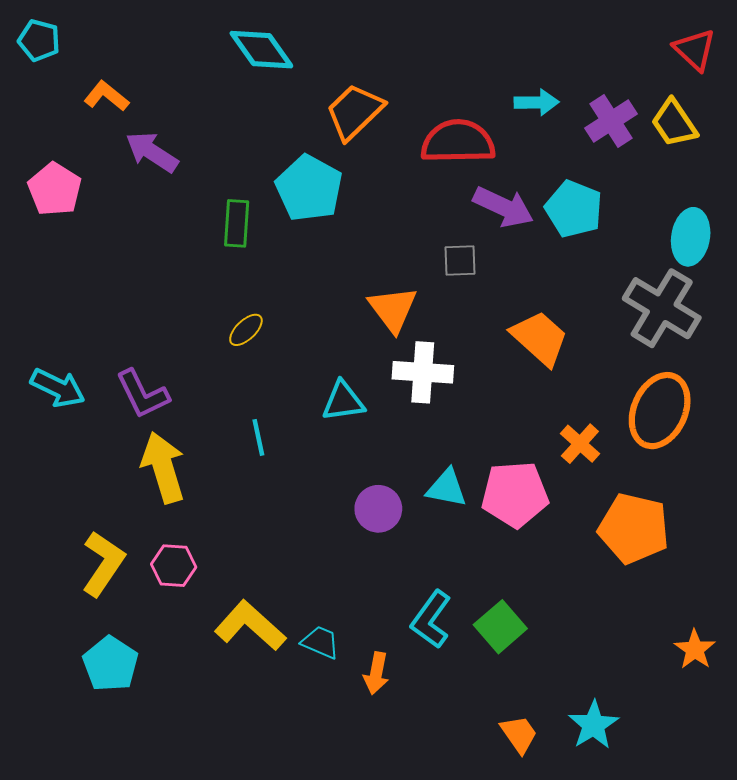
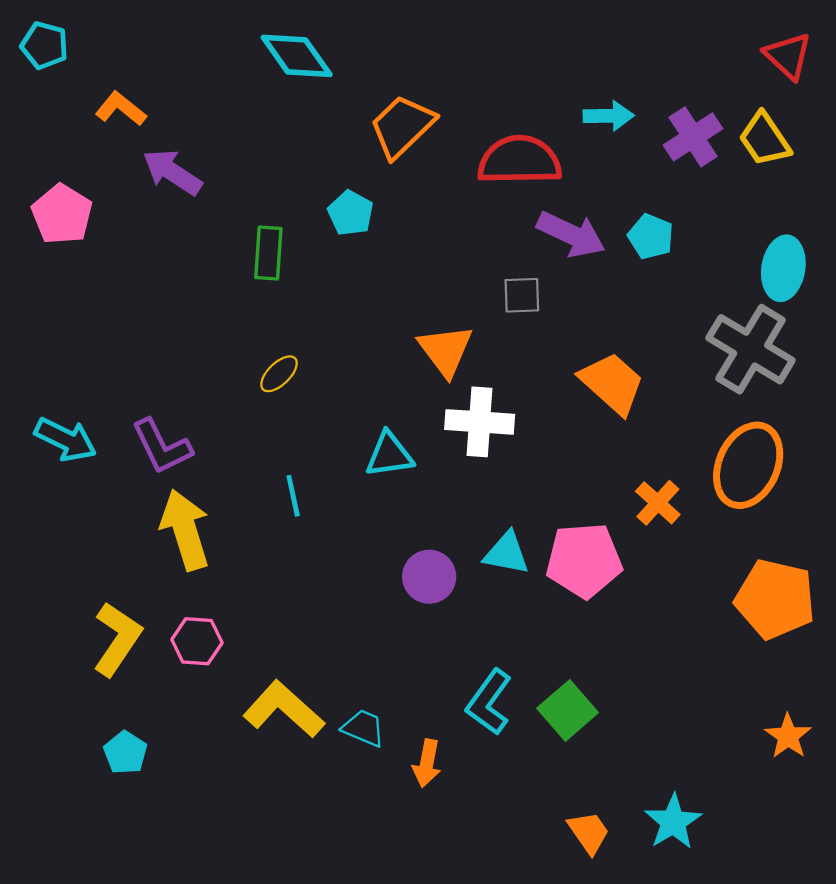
cyan pentagon: (309, 188) -> (351, 213), size x0.6
cyan pentagon: (574, 209) -> (651, 237), size x0.7
orange pentagon: (634, 528) -> (775, 599), moved
cyan pentagon: (110, 664) -> (125, 753), size x0.7

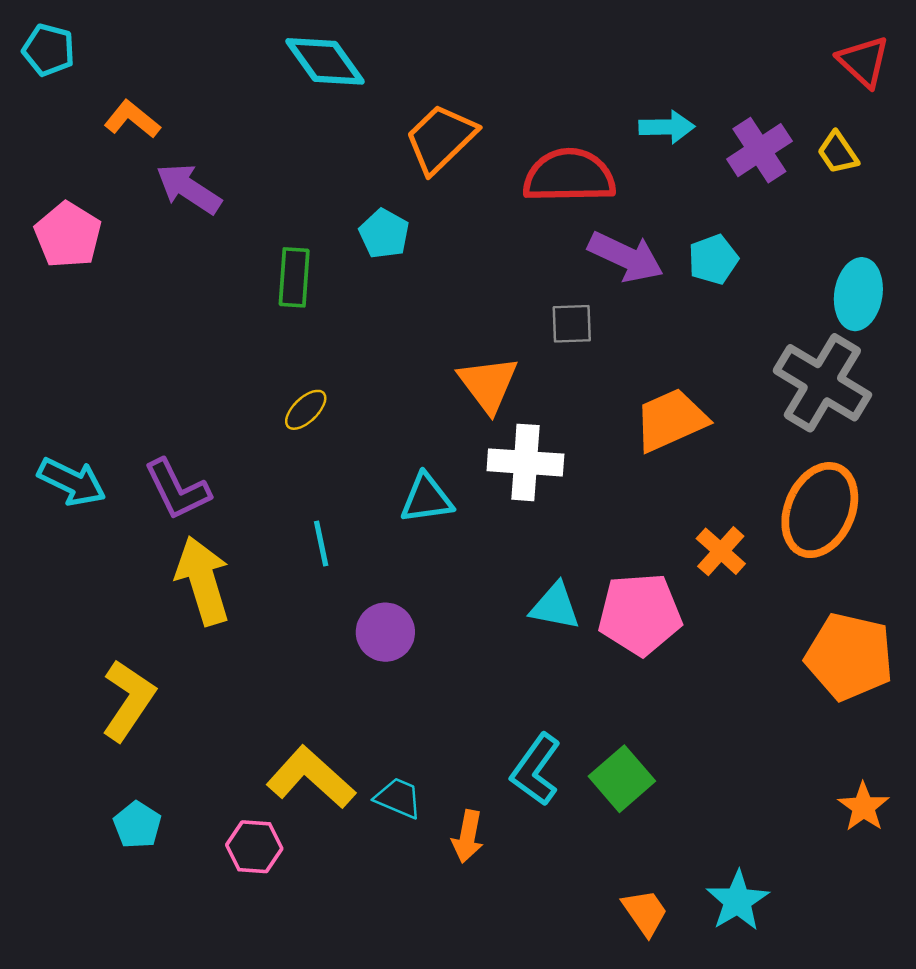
yellow trapezoid: (765, 139) -> (838, 153), size x0.7
cyan pentagon: (651, 237) -> (713, 259), turned 30
orange trapezoid: (612, 383) -> (671, 420), turned -66
purple circle: (429, 577) -> (385, 632), moved
pink hexagon: (197, 641) -> (254, 847), moved

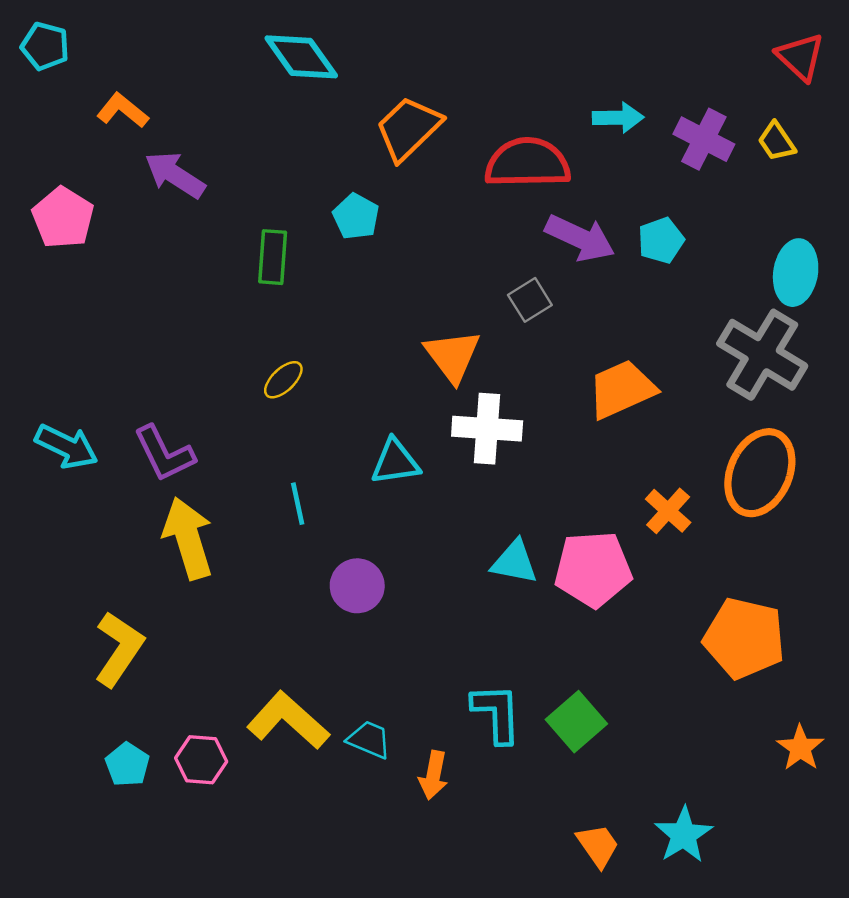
purple cross: (759, 150) -> (704, 139), turned -30
gray square: (572, 324) -> (530, 300), turned -30
orange pentagon: (849, 657) -> (744, 638), moved
cyan L-shape: (536, 770) -> (497, 713), turned 142
pink hexagon: (254, 847) -> (201, 760), moved

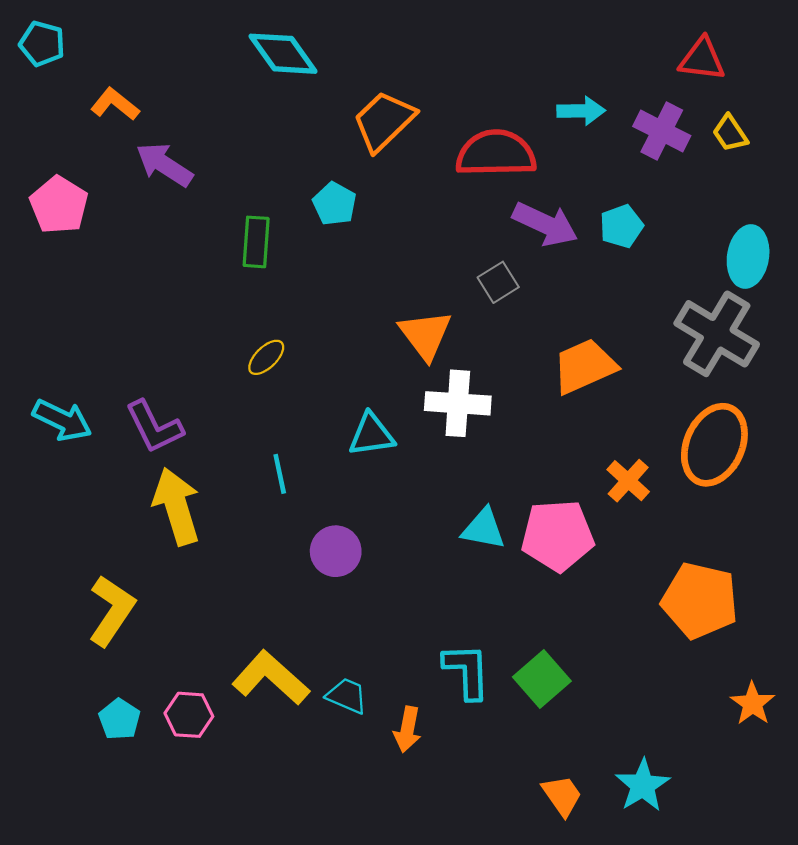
red triangle: (800, 57) -> (702, 59), moved, turned -36

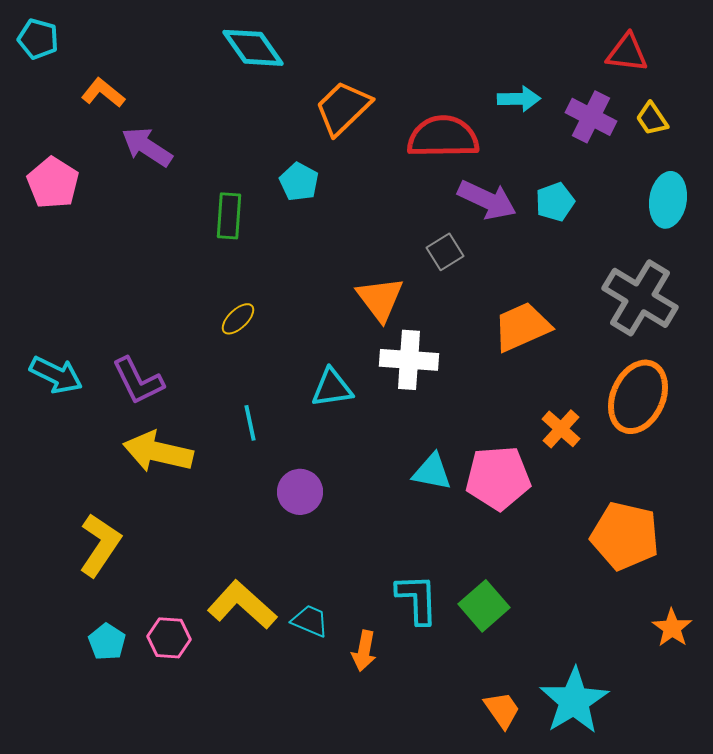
cyan ellipse: (748, 257) -> (668, 200), moved
yellow arrow: (177, 506) -> (158, 452), turned -60
cyan star: (643, 785) -> (574, 701), size x1.4

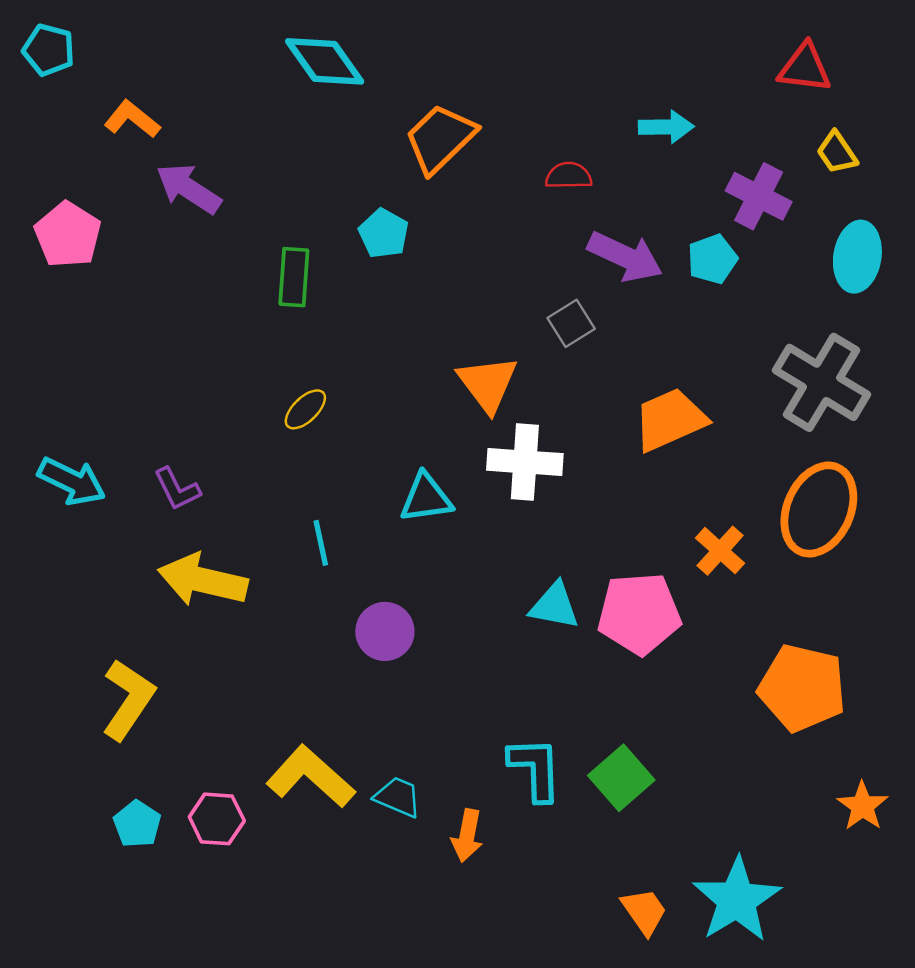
purple cross: (591, 117) -> (759, 196), moved
red semicircle: (443, 137) -> (569, 176), size x0.5
purple L-shape: (138, 381) -> (177, 489), size x0.7

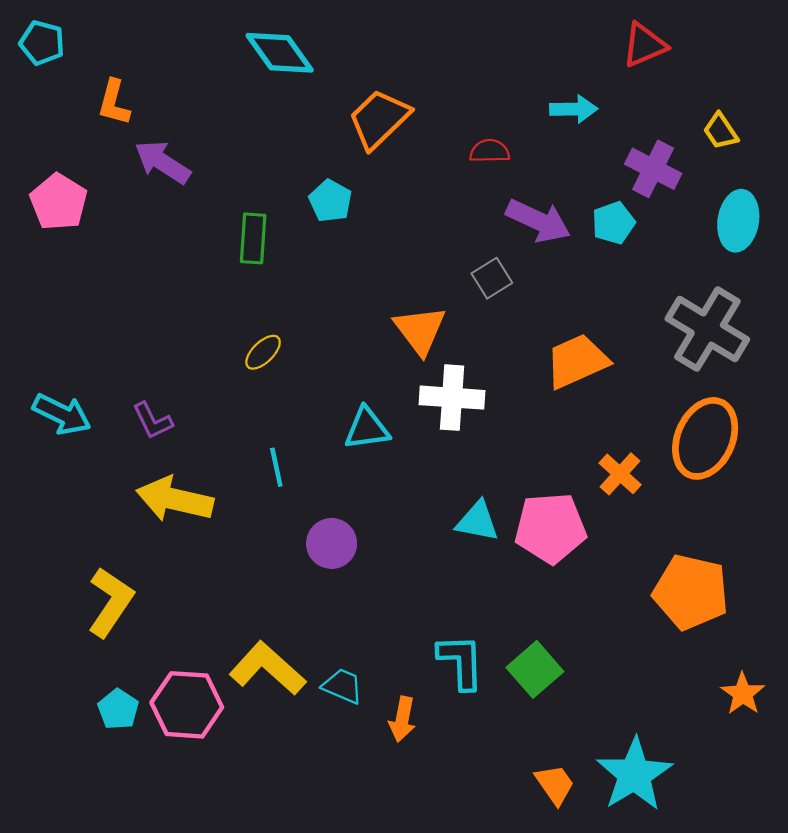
red triangle: (805, 68) -> (644, 45), moved, turned -30
orange L-shape: (132, 119) -> (114, 102), turned -114
pink hexagon: (217, 819) -> (187, 705), size x1.5

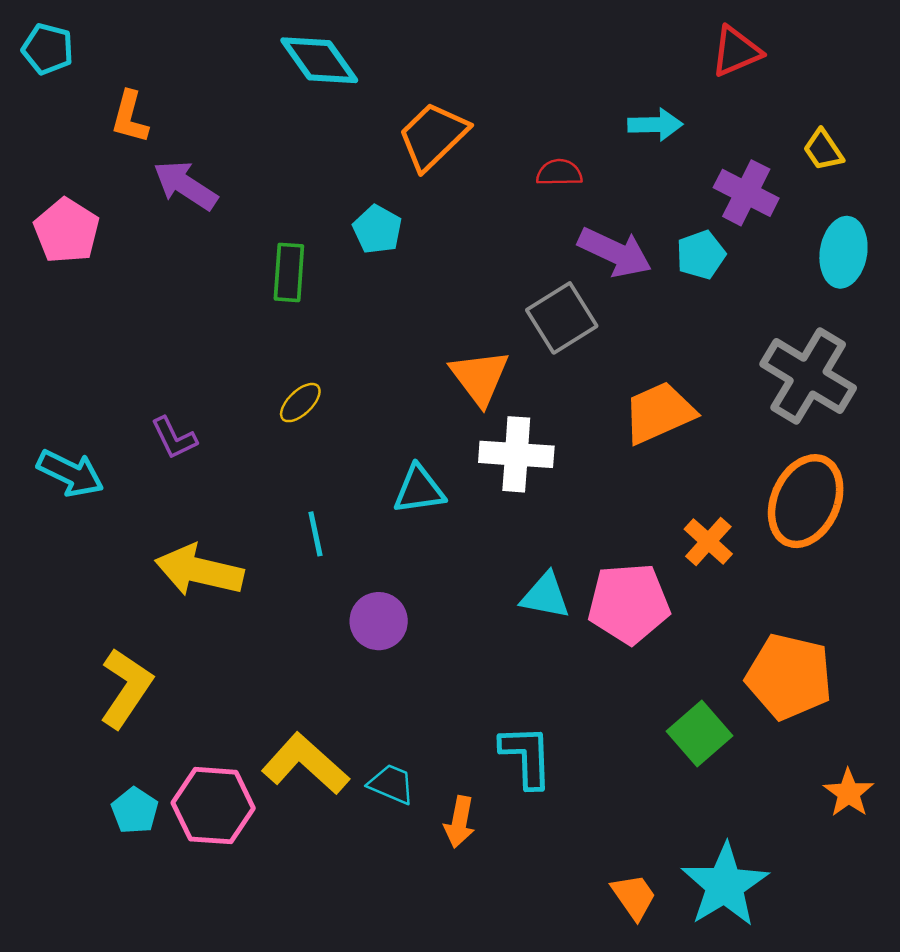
gray square: (492, 278) -> (562, 318), size x1.5
purple L-shape: (153, 421) -> (174, 438), moved
green square: (535, 669) -> (699, 734), moved

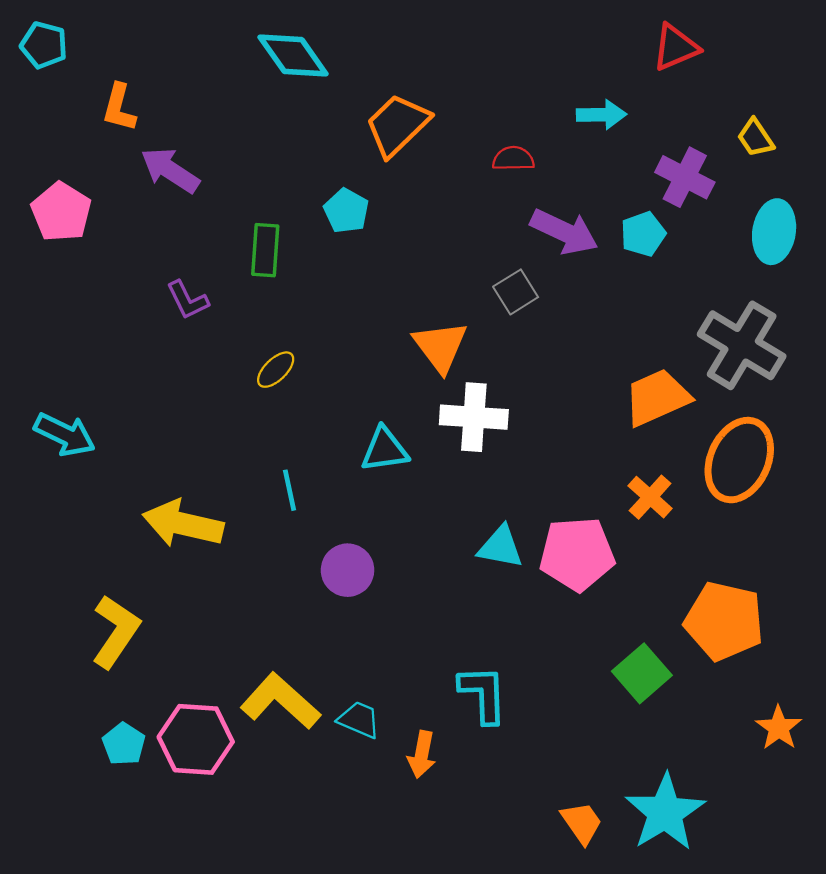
gray square: (562, 318) -> (516, 292), size x0.7
orange trapezoid: (659, 413) -> (657, 397), moved
purple L-shape: (174, 438) -> (188, 300), moved

